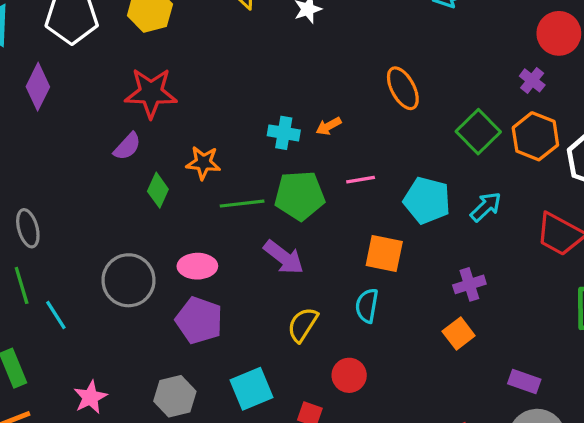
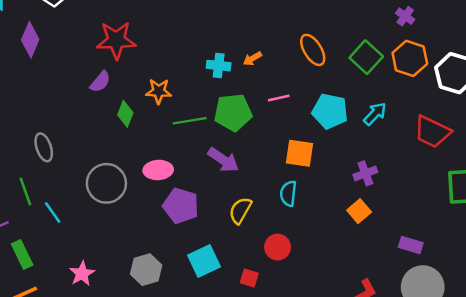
orange ellipse: (403, 88) -> (313, 50), moved
gray ellipse: (28, 228) -> (44, 147), moved
purple pentagon: (199, 320) -> (181, 206), moved

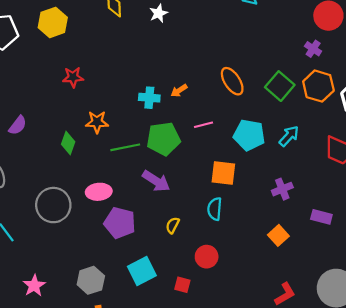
red star: (116, 40) -> (73, 77), moved, size x0.6
purple semicircle: (100, 82) -> (18, 125), moved
yellow semicircle: (240, 210) -> (173, 225), size x0.7
orange square: (359, 211) -> (278, 235), moved
purple rectangle: (411, 245) -> (321, 217), moved

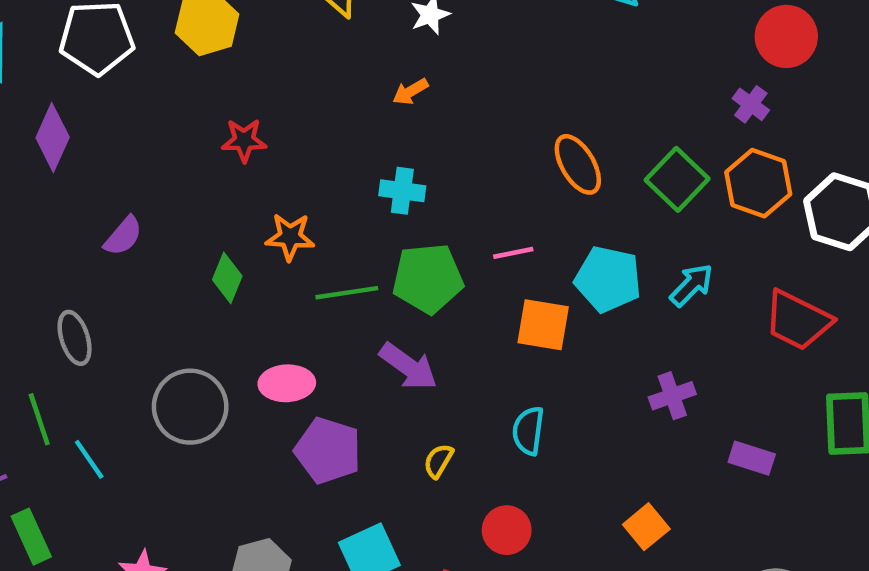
orange arrow: (179, 91) -> (410, 92), moved
orange square: (223, 173) -> (543, 325), moved
orange square: (278, 235) -> (646, 527), moved

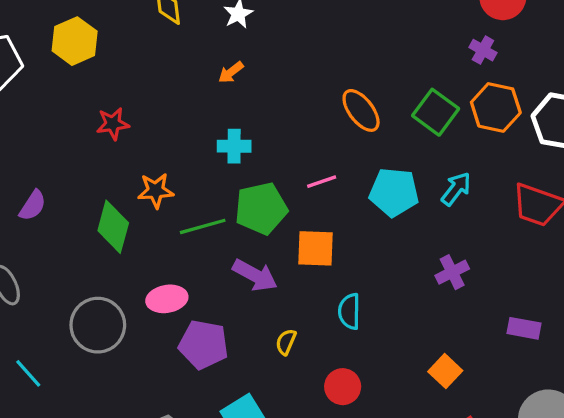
green diamond: (227, 278) -> (113, 227), size x1.4
orange square: (543, 325) -> (315, 248), moved
purple rectangle: (752, 458) -> (524, 328), moved

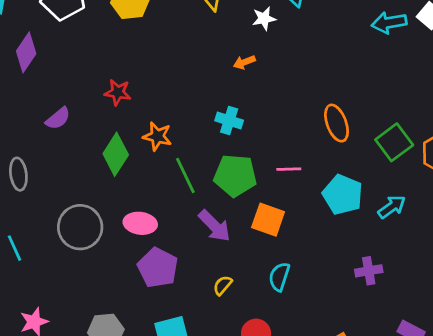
red star: (113, 124) -> (118, 92), moved
green line: (203, 226) -> (185, 175), turned 63

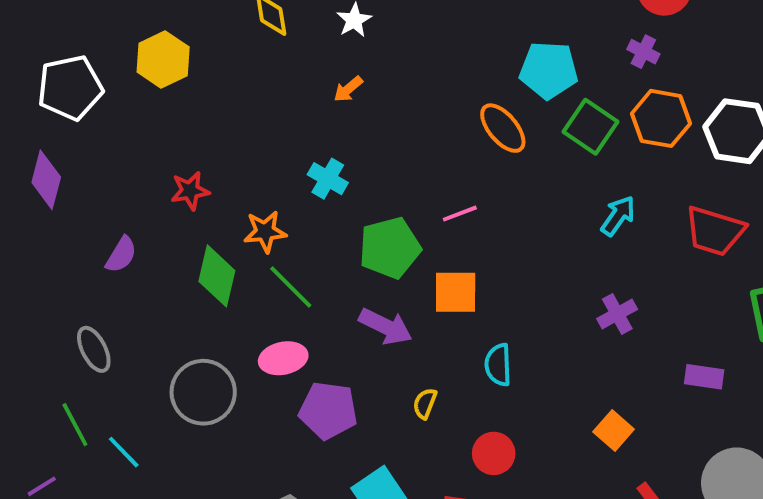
cyan cross: (229, 121) -> (328, 179), moved, turned 32
green line: (185, 175) -> (291, 287), moved
cyan pentagon: (343, 195) -> (549, 70), moved

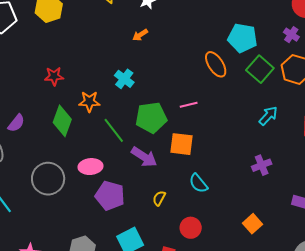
purple semicircle: (121, 255) -> (16, 123), moved
green line: (291, 287) -> (114, 130), moved
cyan semicircle: (498, 365) -> (198, 183), turned -45

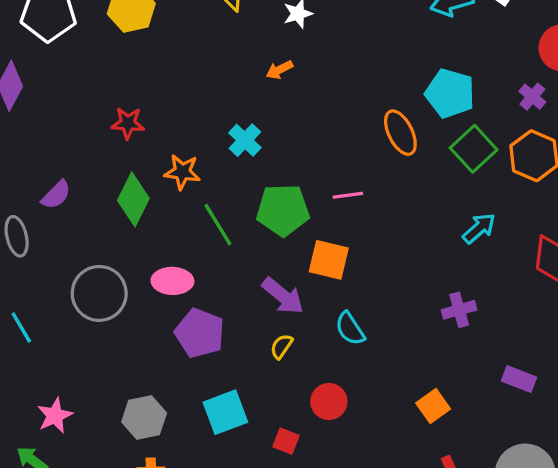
purple arrow: (144, 157) -> (283, 296), moved

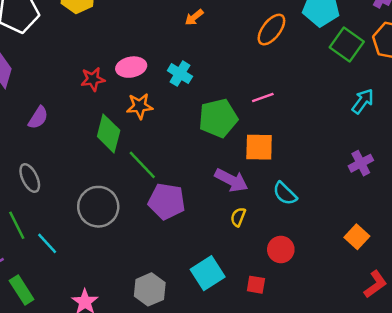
orange ellipse: (400, 133) -> (271, 30), moved, turned 76
purple semicircle: (56, 195) -> (38, 118), moved
green line: (218, 225) -> (142, 165), moved
pink ellipse: (172, 281) -> (131, 67), moved
purple pentagon: (200, 333) -> (167, 201), moved

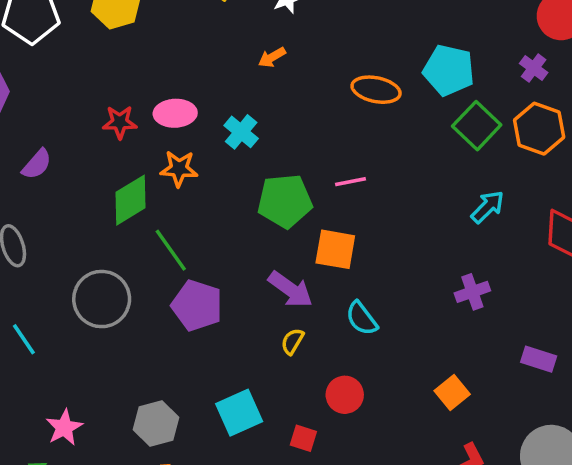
orange ellipse: (271, 30) -> (376, 90), turned 56
green diamond: (109, 133) -> (131, 200), turned 36

